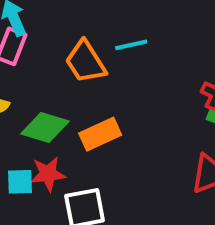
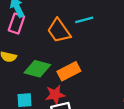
red star: (48, 174) -> (55, 95), moved

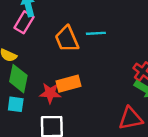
green diamond: (37, 69) -> (18, 79), moved, turned 75
red star: (55, 95) -> (50, 93), moved

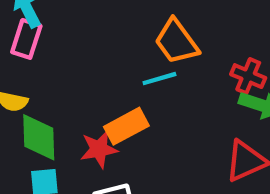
cyan line: (96, 33) -> (159, 79), moved
orange trapezoid: (67, 39) -> (176, 42), moved

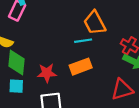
orange rectangle: (126, 126) -> (81, 67), moved

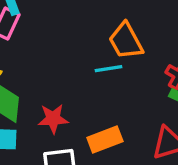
orange rectangle: (81, 67) -> (105, 140), moved

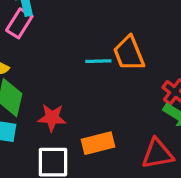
cyan line: (108, 69) -> (98, 61), moved

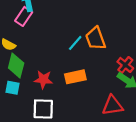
cyan line: (98, 61) -> (75, 43), turned -49
orange rectangle: (98, 143) -> (75, 77), moved

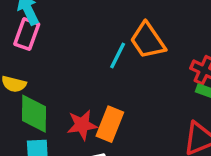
orange rectangle: (75, 77) -> (110, 124), moved, turned -42

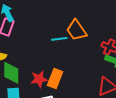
cyan line: (118, 55) -> (59, 39), turned 56

